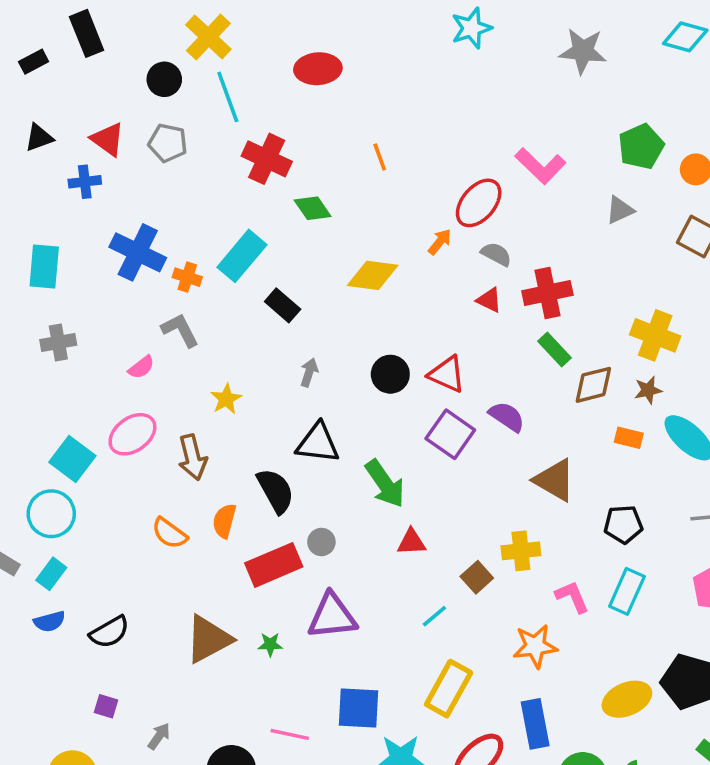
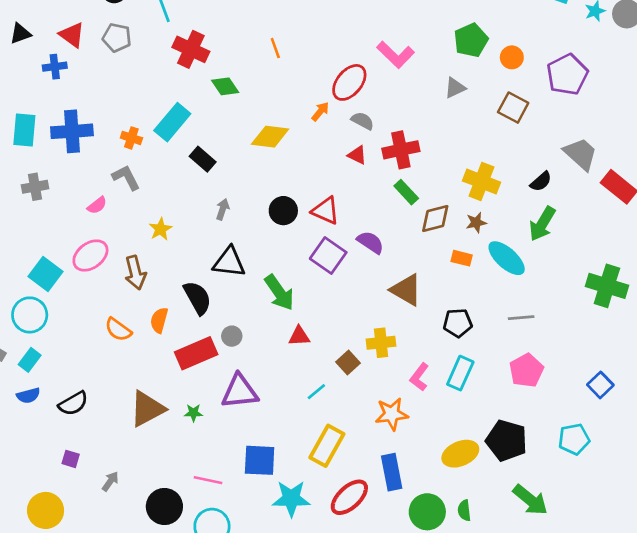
blue cross: (138, 252) -> (72, 131), moved, turned -30
pink L-shape: (572, 597) -> (419, 377), turned -120

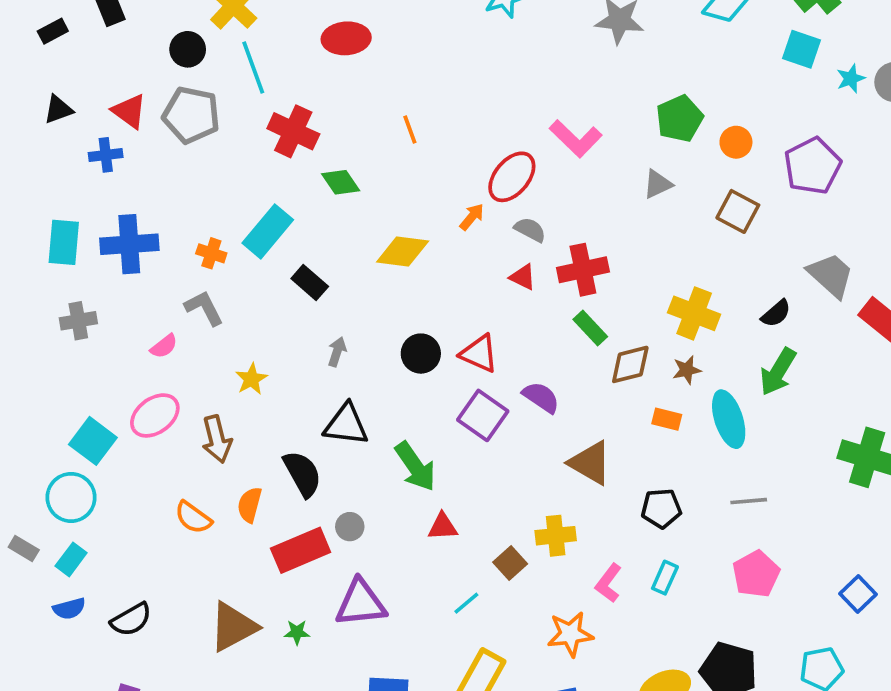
gray pentagon: (117, 38) -> (191, 115), size x1.4
cyan ellipse: (507, 258) -> (729, 419), turned 30
cyan rectangle: (460, 373) -> (665, 578), size x0.7

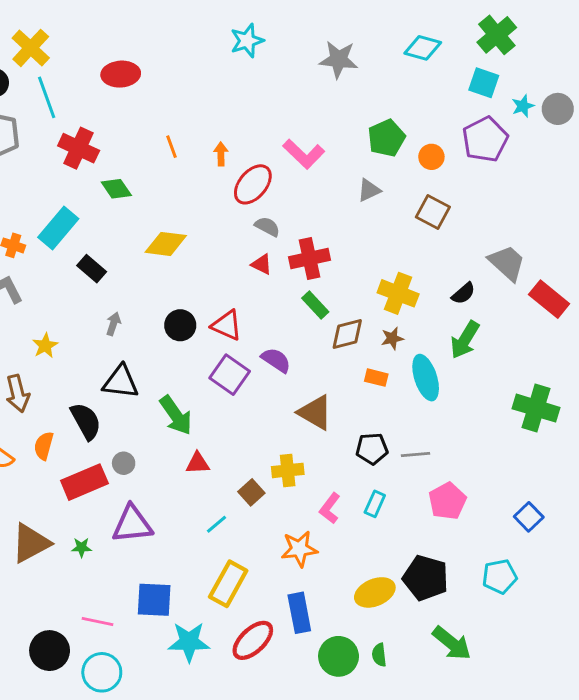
purple pentagon: (812, 166) -> (485, 139), moved
orange arrow: (472, 217) -> (221, 154), moved, turned -40
gray line: (749, 501) -> (415, 455), moved

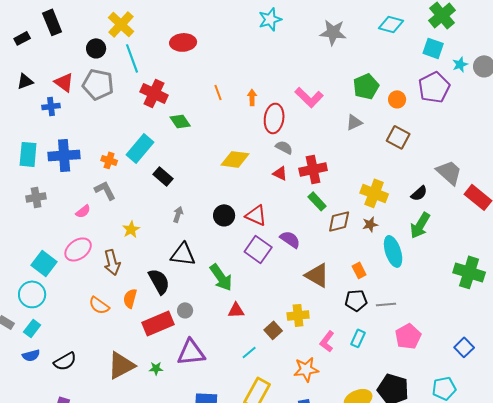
red ellipse: (253, 184) -> (274, 118), turned -32
yellow diamond: (166, 244) -> (235, 159), moved
orange rectangle: (376, 378) -> (359, 270), moved, turned 49

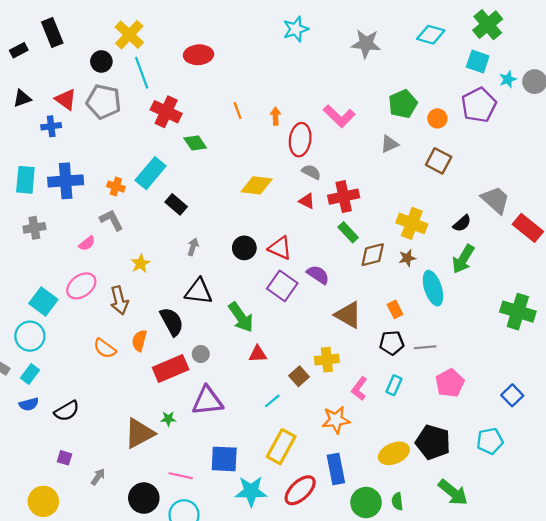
brown triangle: (121, 365) -> (139, 433), moved

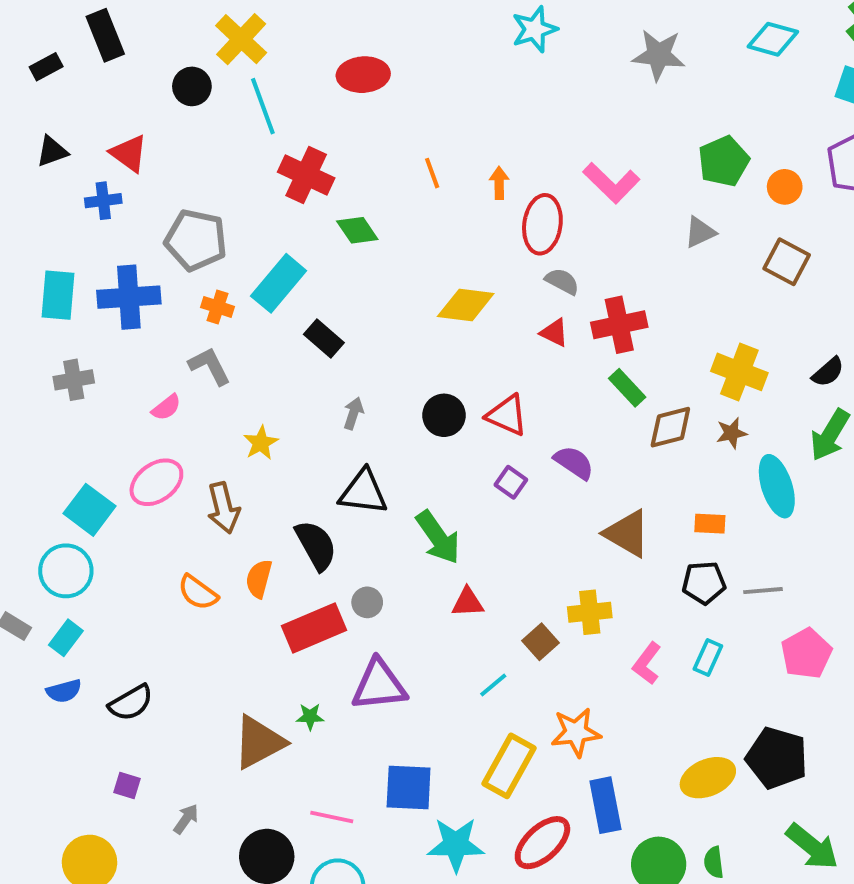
gray pentagon: (104, 102) -> (196, 240), moved
purple square: (282, 286) -> (511, 482), size x0.6
orange rectangle: (395, 309) -> (710, 524), turned -60
orange star: (336, 420) -> (576, 732), moved

